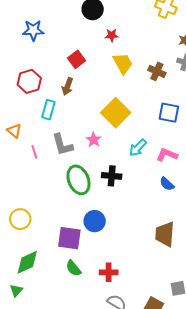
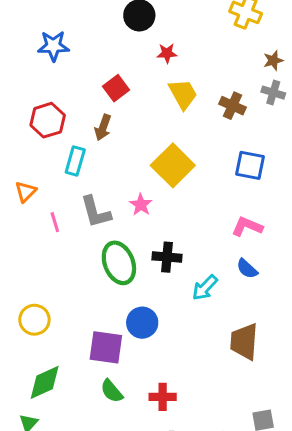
orange triangle: (14, 131) -> (26, 192), turned 35
cyan arrow: (138, 148) -> (205, 288), moved

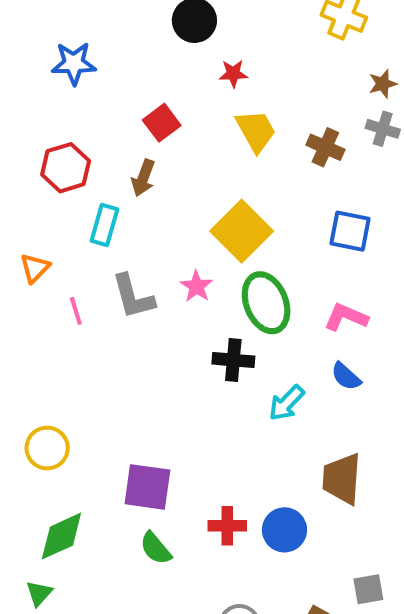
green ellipse: (119, 263) -> (266, 303), moved
blue circle: (142, 323) -> (284, 530), moved
red cross: (163, 397) -> (227, 526), moved

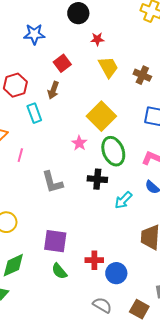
blue star: (74, 63) -> (34, 34), moved
cyan rectangle: (104, 225) -> (34, 113), turned -36
gray L-shape: (133, 297) -> (52, 182), moved
pink line: (76, 311) -> (20, 155), turned 32
blue circle: (284, 530) -> (116, 273), moved

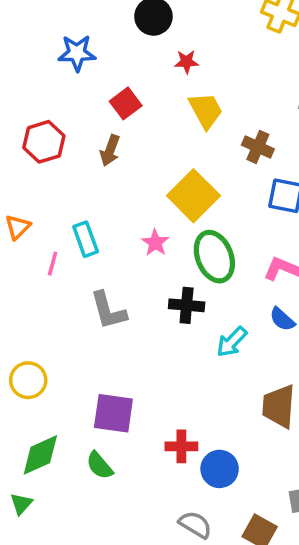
brown cross: (142, 75) -> (258, 147), moved
cyan rectangle: (34, 113) -> (86, 239), moved
green semicircle: (59, 271) -> (100, 465), moved

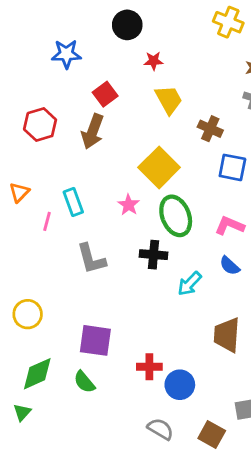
brown arrow: (110, 150) -> (93, 131), size x1.4

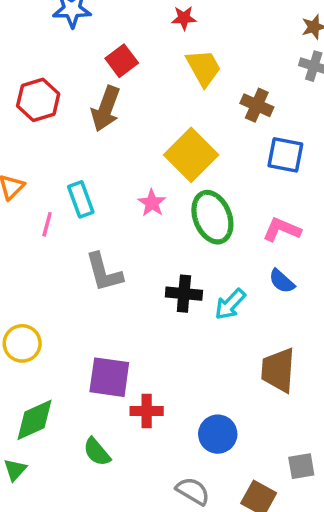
black cross: (154, 255) -> (184, 294), moved
red cross: (149, 367) -> (147, 411), moved
green semicircle: (84, 382) -> (97, 452), moved

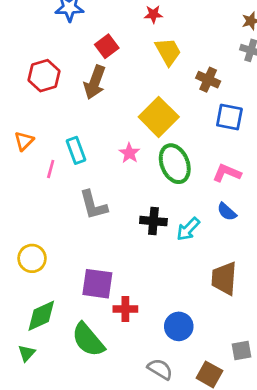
green semicircle: (97, 452) -> (88, 340), size x1.6

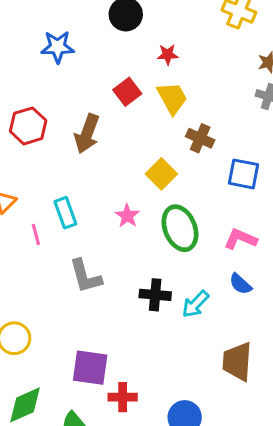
red star: (153, 14) -> (168, 55), moved
red square: (107, 46) -> (127, 92), moved
brown cross: (208, 80) -> (200, 138), moved
yellow square: (159, 117) -> (161, 174), size x0.7
pink line: (51, 169) -> (36, 234), turned -30

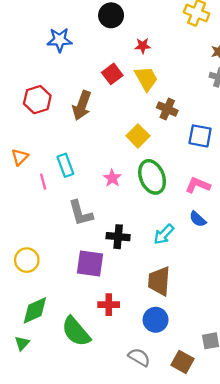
pink star: (127, 216) -> (112, 178), moved
black cross: (155, 295) -> (118, 237), moved
brown trapezoid: (237, 361) -> (159, 281), moved
purple square: (90, 368) -> (90, 264), moved

